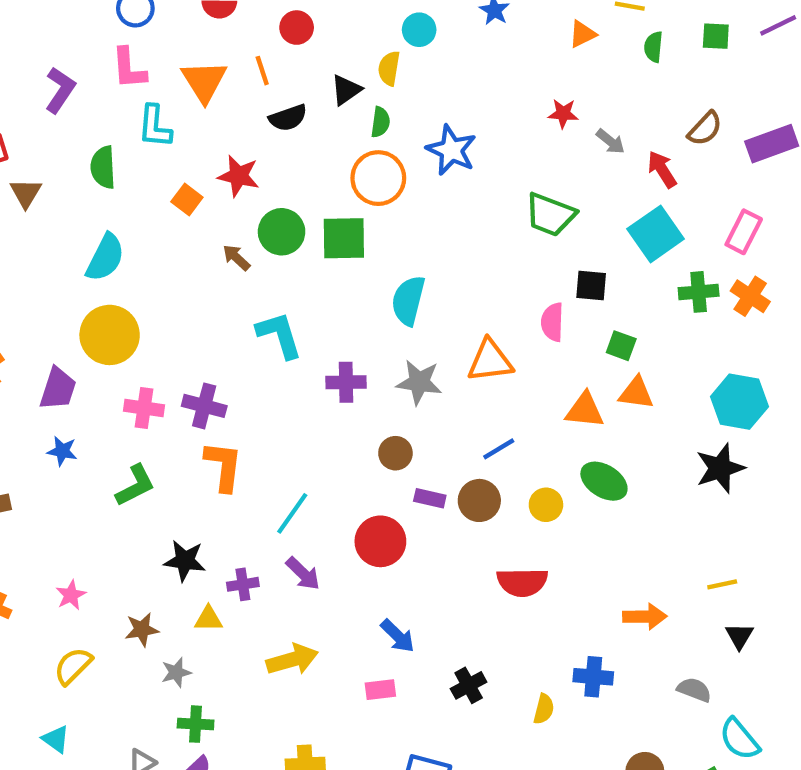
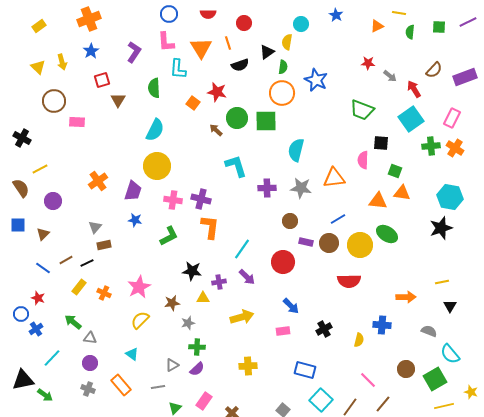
yellow circle: (546, 505) -> (360, 245), size x1.6
pink star: (71, 595) -> (139, 287), size x1.6

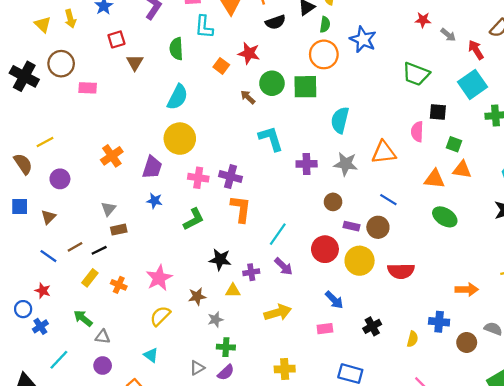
black cross: (22, 138) -> (24, 76), moved, size x1.4
blue line: (338, 219) -> (388, 200), turned 63
yellow circle: (360, 245) -> (360, 261), moved
brown circle: (406, 369) -> (467, 342), moved

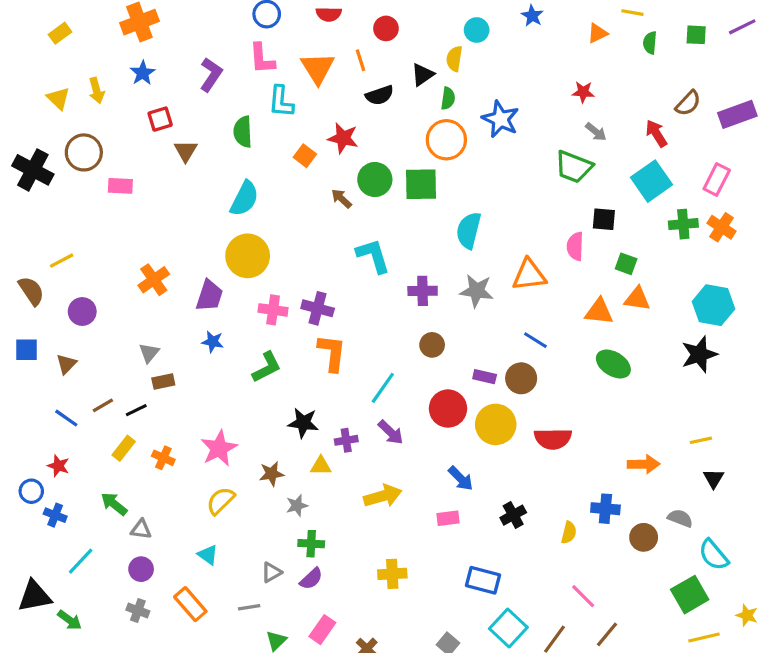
gray arrow: (448, 35) -> (596, 132), moved
brown circle: (333, 202) -> (432, 345), moved
blue cross: (40, 326) -> (55, 515), turned -35

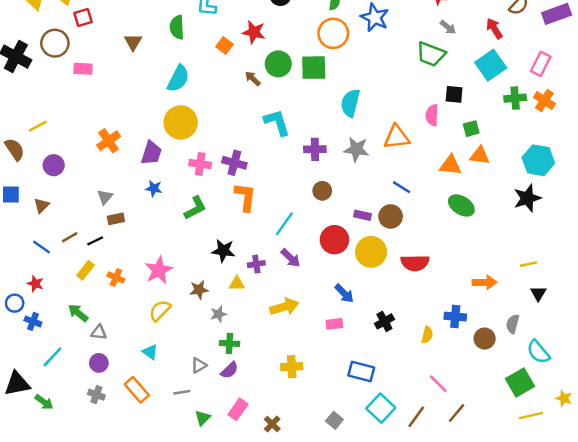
red square: (160, 119) -> (83, 17), moved
green square: (626, 264) -> (471, 129), turned -35
gray semicircle: (680, 518) -> (513, 324), turned -96

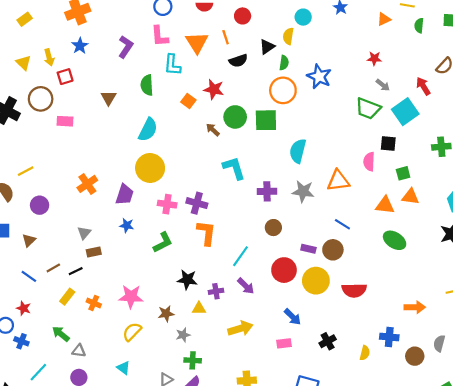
cyan square: (491, 65) -> (405, 112), moved
pink star: (159, 270) -> (131, 297), turned 30

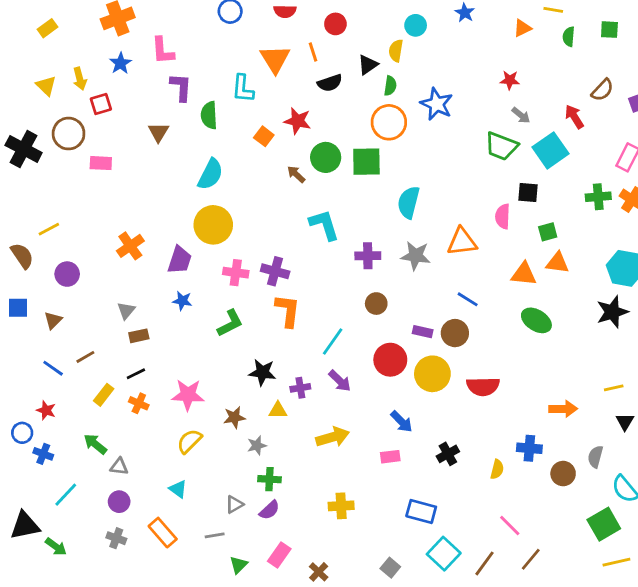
pink L-shape: (160, 36) -> (163, 51), moved
purple L-shape: (126, 47) -> (181, 87), moved, turned -30
black line: (76, 271) -> (136, 374), moved

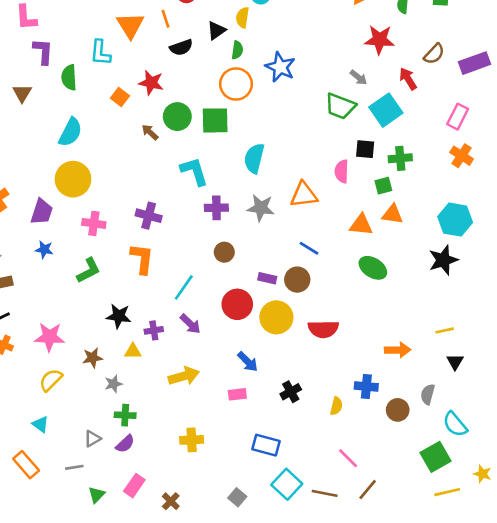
red star: (510, 80) -> (379, 40), moved, size x1.6
green cross: (598, 197) -> (400, 158), moved
cyan L-shape: (324, 225) -> (194, 171), moved
purple cross: (275, 271) -> (149, 216), moved
brown line: (484, 563) -> (325, 493), turned 65

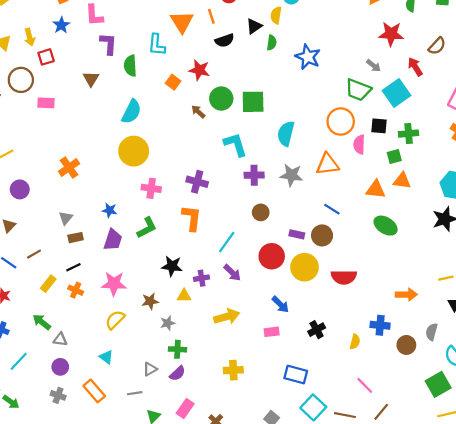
orange circle: (236, 84) -> (341, 122), moved
purple trapezoid: (42, 212) -> (113, 240), moved

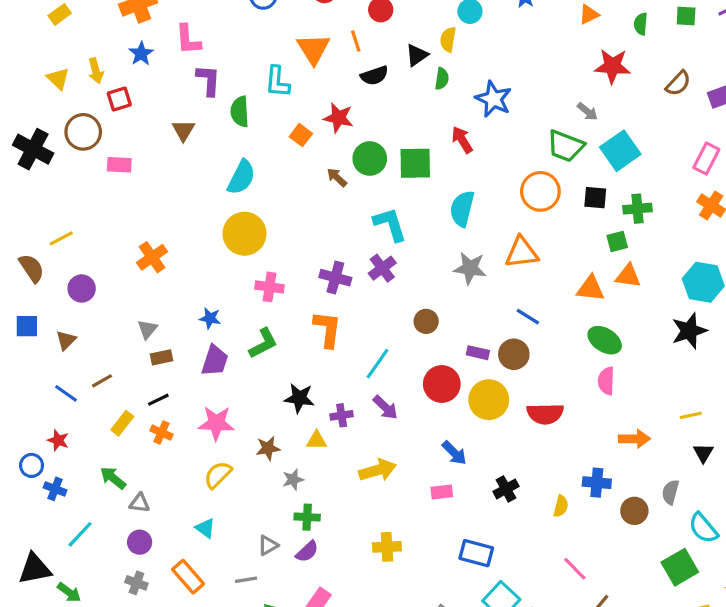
red arrow: (415, 67) -> (462, 140), moved
pink semicircle: (359, 145) -> (606, 381), moved
purple cross: (254, 175) -> (382, 268), moved, turned -36

